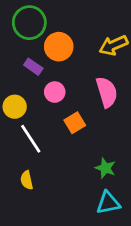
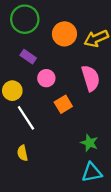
orange circle: (59, 47) -> (64, 34), moved

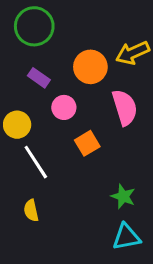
orange circle: (64, 34) -> (90, 67), moved

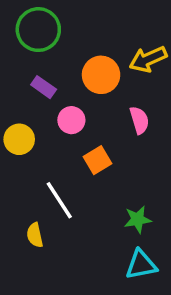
pink semicircle: (125, 107) -> (139, 120), size x0.7
white line: (36, 162) -> (59, 200), moved
green star: (123, 196) -> (138, 219), turned -30

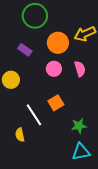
green circle: (38, 30) -> (35, 16), moved
pink circle: (71, 120) -> (54, 69), moved
orange square: (98, 160) -> (56, 103), moved

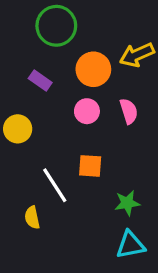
orange square: (56, 103) -> (90, 166), turned 35

